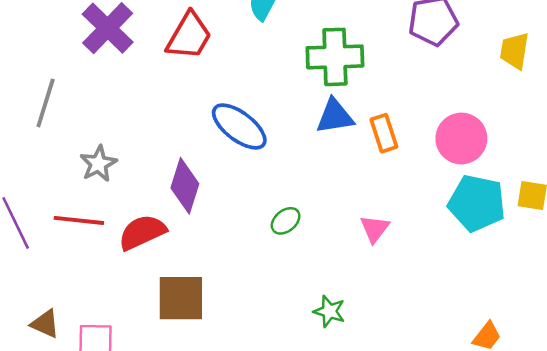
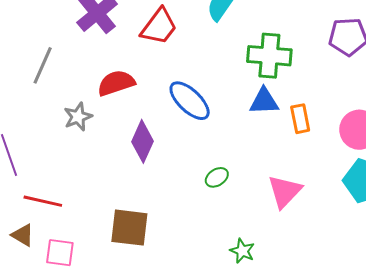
red line: (79, 220) -> (43, 201), moved
pink triangle: (375, 229) -> (285, 191), size x1.5
red semicircle: (142, 232) -> (116, 83), moved

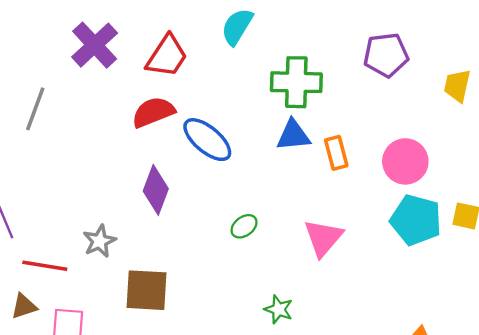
red semicircle: (116, 83) -> (153, 112), moved
gray star: (78, 117) -> (99, 241), moved
brown triangle: (23, 235) -> (24, 306), turned -45

